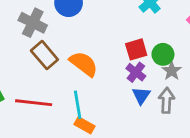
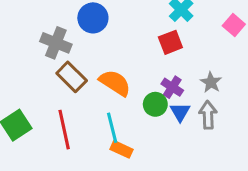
red square: (136, 49) -> (170, 42), moved
green circle: (163, 54) -> (155, 104), moved
red line: (34, 103) -> (64, 130), turned 76

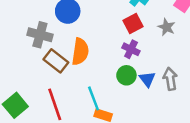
gray star: (211, 82) -> (167, 27), moved
orange semicircle: (115, 83) -> (80, 52), moved, turned 72
purple cross: (172, 87) -> (131, 49), moved

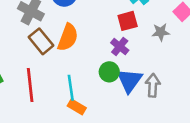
gray star: (167, 27) -> (161, 32), turned 30
blue triangle: (147, 79) -> (129, 80), size x1.5

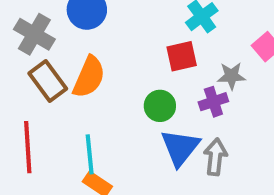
purple cross: (120, 47) -> (213, 102), moved, turned 30
green circle: (109, 72) -> (160, 106), moved

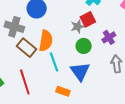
gray star: (231, 76) -> (78, 26), moved
blue triangle: (180, 148) -> (80, 71), moved
cyan line: (90, 154) -> (54, 62), moved

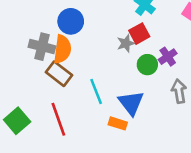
orange semicircle: (46, 41) -> (62, 49), moved
green circle: (84, 46) -> (147, 65), moved
orange rectangle: (63, 91) -> (118, 123), moved

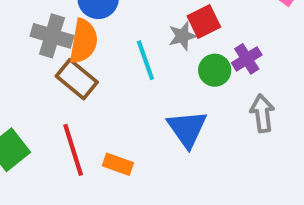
cyan line: (96, 92) -> (145, 60), moved
orange rectangle: (118, 123) -> (118, 164), moved

